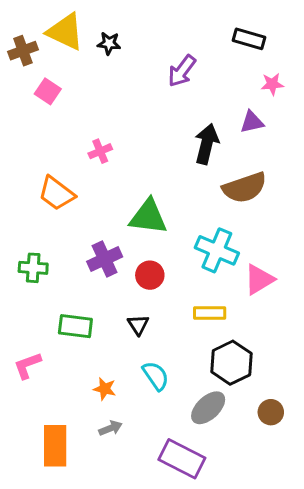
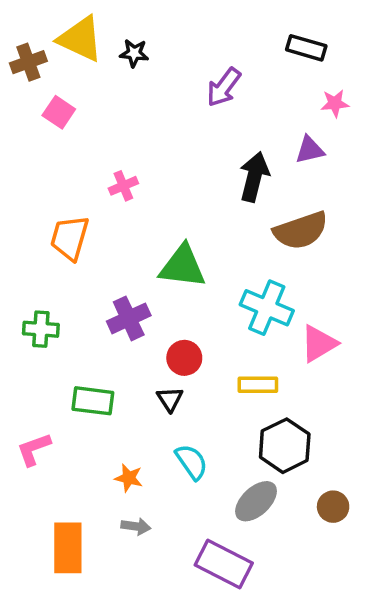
orange trapezoid: (57, 193) -> (70, 238), turned 69
red circle: (150, 275) -> (184, 358), moved
gray arrow: (110, 428) -> (136, 526), turned 30

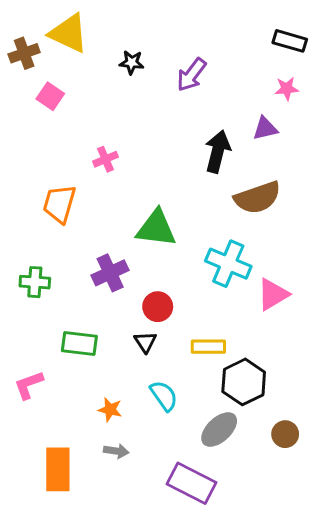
black rectangle: (306, 48) -> (290, 41), moved
black star: (134, 53) -> (132, 62), moved
yellow rectangle: (258, 385) -> (208, 347), moved

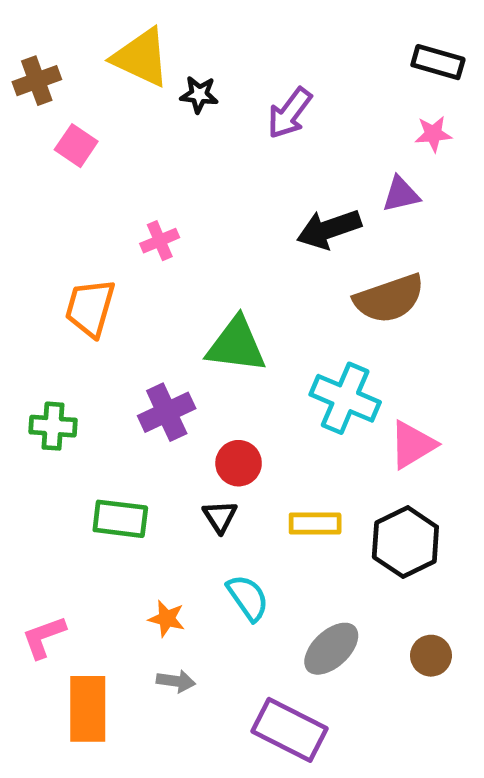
yellow triangle: (69, 33) -> (141, 57), moved
black arrow: (218, 152) -> (329, 229), turned -123
black hexagon: (244, 382) -> (405, 542), moved
pink L-shape: (29, 385) -> (44, 637), moved

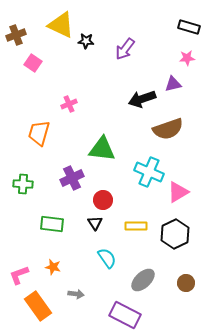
orange star: (167, 619) -> (53, 267), moved
orange rectangle: (88, 709) -> (38, 306), turned -36

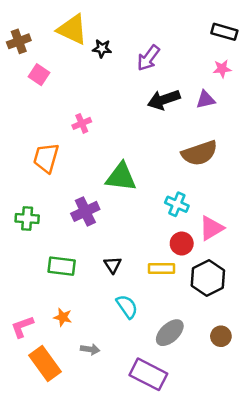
black arrow: (142, 99) -> (164, 100), moved
cyan cross: (149, 172) -> (177, 204), size x0.7
red circle: (103, 200) -> (182, 243), moved

